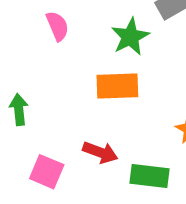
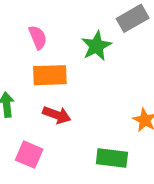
orange rectangle: (117, 86) -> (50, 75), moved
red arrow: (100, 152) -> (57, 115), moved

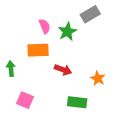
pink semicircle: (38, 37) -> (45, 26), moved
red arrow: (57, 115) -> (63, 70), moved

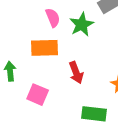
red arrow: (63, 70) -> (76, 73), turned 49
pink square: (25, 100) -> (38, 95), moved

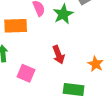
orange rectangle: (44, 48) -> (16, 26), moved

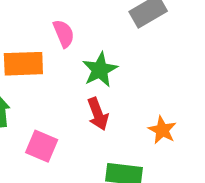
green star: (63, 14) -> (100, 70), moved

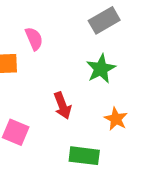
green star: (100, 70) -> (101, 69), moved

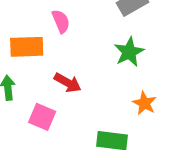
red arrow: (62, 106) -> (68, 83), moved, turned -40

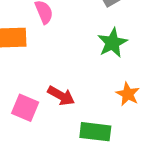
red arrow: (68, 83) -> (61, 96), moved

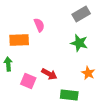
green star: (112, 43) -> (79, 43), turned -30

